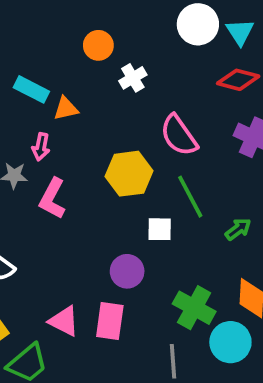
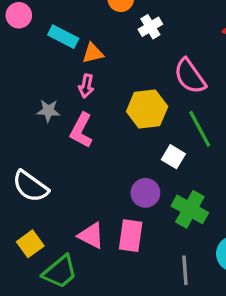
pink arrow: (41, 147) -> (86, 86), moved
white square: (160, 229) -> (173, 157), turned 30
green cross: (194, 308) -> (190, 209), moved

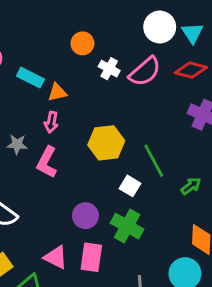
white cross: (150, 27) -> (109, 69), turned -30
pink semicircle: (190, 76) -> (145, 72), moved, turned -96
purple circle: (145, 193) -> (85, 216), moved
green cross: (190, 209) -> (127, 226), moved

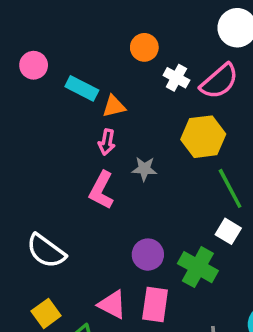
yellow hexagon: (106, 143) -> (203, 137), moved
gray star: (17, 144) -> (144, 169), moved
white square: (130, 186) -> (228, 231), moved

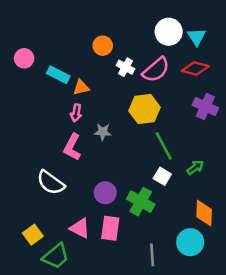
white semicircle: (46, 251) -> (51, 183), moved

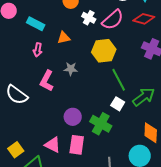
orange triangle: (81, 87) -> (64, 38), moved
pink arrow: (76, 113) -> (38, 50), moved
green arrow: (195, 167) -> (144, 97), size x1.6
white semicircle: (51, 183) -> (17, 95), moved

